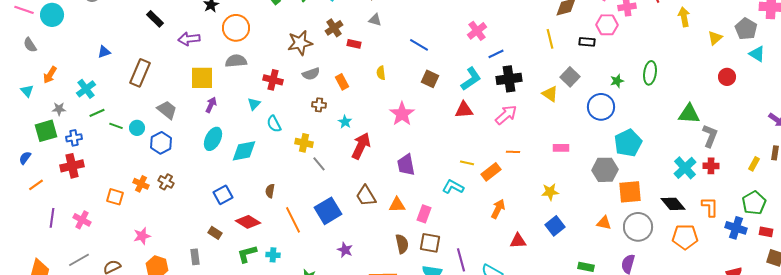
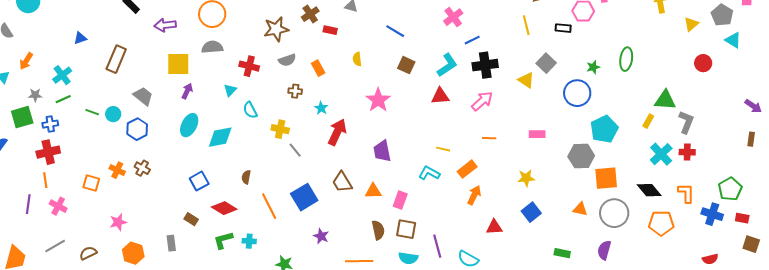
green line: (97, 113) -> (63, 99), moved
yellow rectangle: (754, 164) -> (648, 121), moved
orange rectangle: (491, 172) -> (467, 169), moved
orange line: (36, 185) -> (45, 180), moved, turned -63

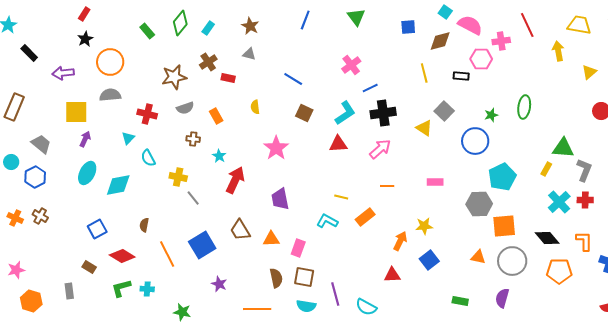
orange arrow: (474, 195) -> (400, 241), moved

